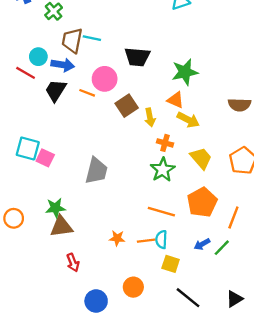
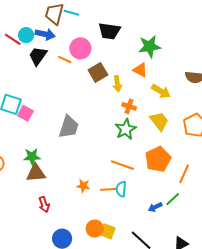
cyan circle: (38, 57) -> (26, 35), moved
yellow arrow: (188, 120) -> (161, 91), moved
blue arrow: (202, 244) -> (155, 207), moved
yellow square: (171, 264) -> (108, 231), moved

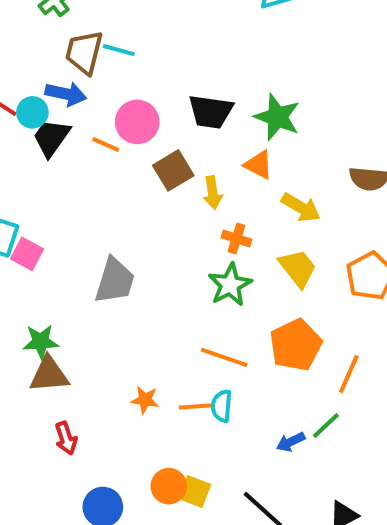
black trapezoid: (109, 31) -> (211, 112), moved
cyan circle: (26, 35) -> (32, 112), moved
green star: (150, 46) -> (277, 117), turned 30

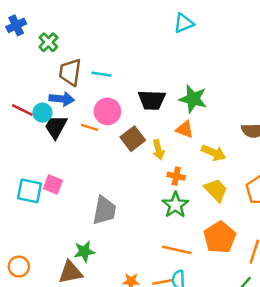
cyan line: (119, 50) -> (102, 74), moved
pink square: (27, 254) -> (53, 185), moved
green star: (41, 342) -> (84, 251), moved

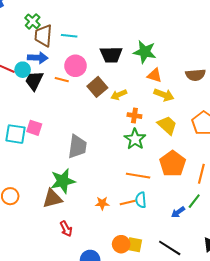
green cross: (48, 42) -> (33, 21), moved
orange triangle: (185, 129) -> (154, 75), moved
yellow arrow: (158, 150) -> (119, 95), turned 84
green star: (84, 251) -> (63, 181), size x1.4

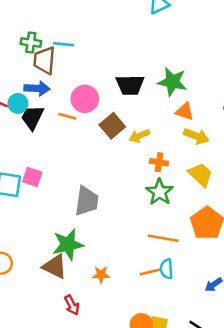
green cross: (33, 21) -> (31, 42), turned -35
cyan line: (69, 36) -> (63, 44), moved
brown triangle: (52, 199) -> (55, 267), turned 40
orange star: (102, 203) -> (101, 275), moved

